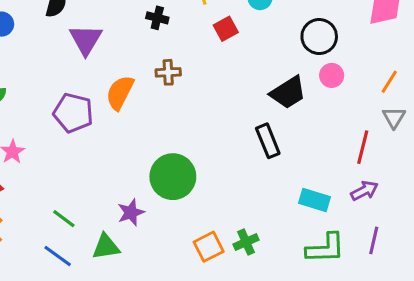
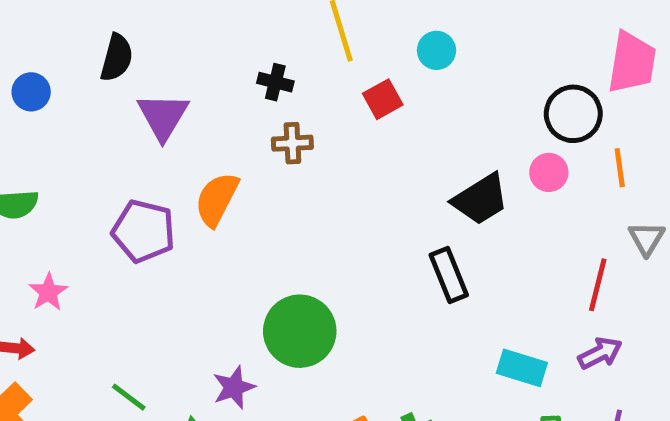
black circle: (319, 37) -> (573, 114), moved
brown cross: (168, 72) -> (292, 143), moved
orange line: (389, 82) -> (620, 168), moved, turned -40

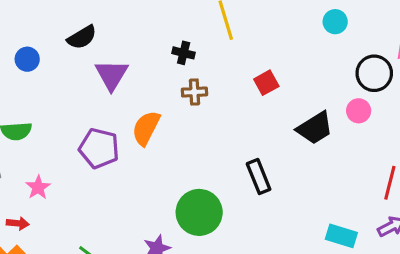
cyan circle: (436, 50) -> (335, 22), moved
black semicircle: (117, 58) -> (82, 37), turned 44
red square: (383, 99) -> (266, 83), moved
black rectangle: (449, 275) -> (259, 176), moved

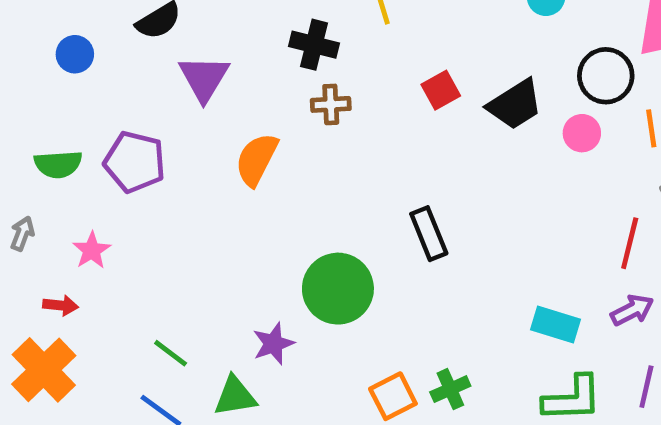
black cross: (184, 53) -> (314, 45), size x1.4
black trapezoid: (315, 128) -> (515, 104), moved
purple pentagon: (99, 148) -> (135, 162), moved

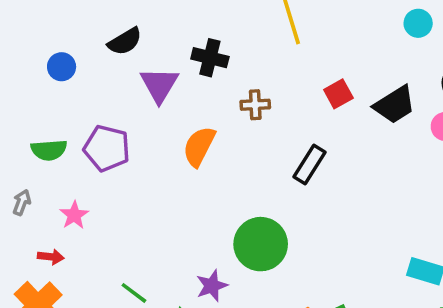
black cross: (314, 45) -> (210, 58), moved
black rectangle: (429, 234) -> (310, 164), moved, turned 54

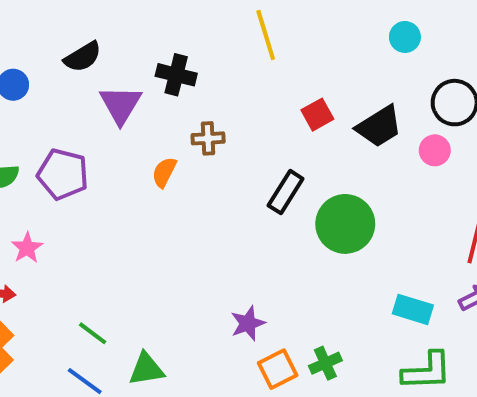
brown cross: (255, 105) -> (208, 138), moved
orange semicircle: (199, 146) -> (164, 172), size x0.7
green circle: (261, 244) -> (345, 224), moved
purple star: (212, 286) -> (248, 323), moved

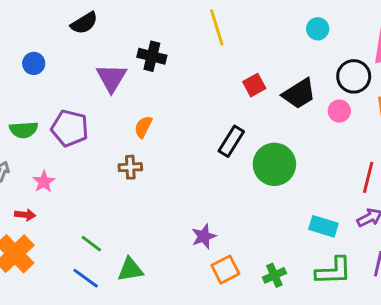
black semicircle: (83, 57) -> (84, 23), moved
brown cross: (208, 138) -> (130, 167), moved
green cross: (325, 363) -> (274, 275), moved

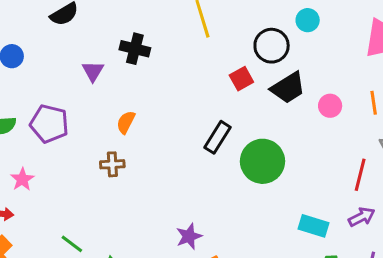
black circle: (354, 76) -> (272, 46), moved
purple triangle: (112, 78) -> (93, 71), size x0.7

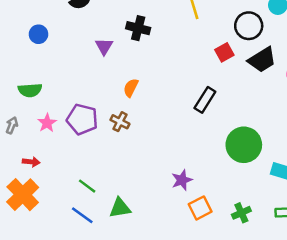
purple pentagon: (49, 124) -> (82, 119), moved
green circle: (263, 161) -> (244, 145), moved
brown cross: (112, 164) -> (120, 122), turned 30
pink star: (22, 179) -> (47, 123), moved

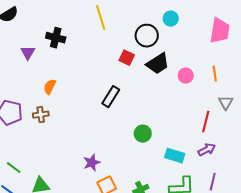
red square: (224, 52) -> (127, 58), turned -35
brown cross: (120, 122) -> (41, 115), turned -35
green circle: (244, 145) -> (143, 134), size x0.6

